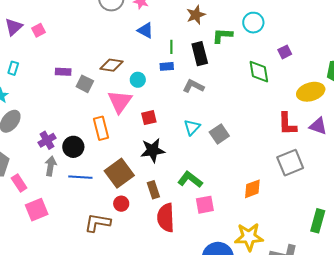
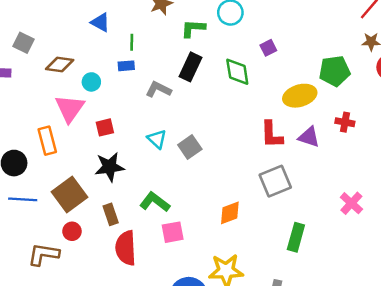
black rectangle: (200, 54) -> (191, 67), moved, turned 40
gray square: (85, 84) -> (24, 43), moved
cyan triangle: (192, 127) -> (157, 139), turned -30
green rectangle: (318, 221) -> (296, 237), moved

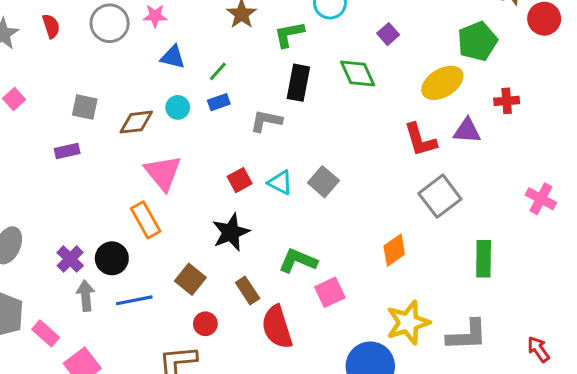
green line: (132, 42) -> (218, 71), turned 56
cyan circle: (91, 82) -> (178, 107), moved
red square: (105, 127) -> (240, 180), moved
brown square: (69, 195) -> (190, 279), size x0.7

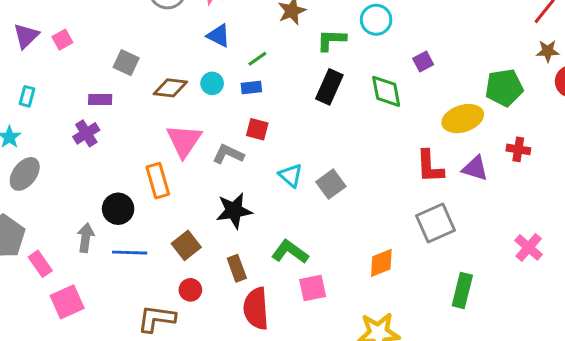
gray L-shape: (266, 121) -> (228, 154), moved
red square: (240, 180) -> (257, 129), moved, turned 30
purple cross: (70, 259) -> (86, 133), moved

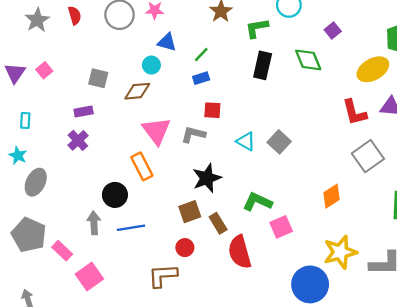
cyan circle: (212, 83) -> (151, 65), moved
brown square: (186, 245) -> (190, 212), moved, turned 30

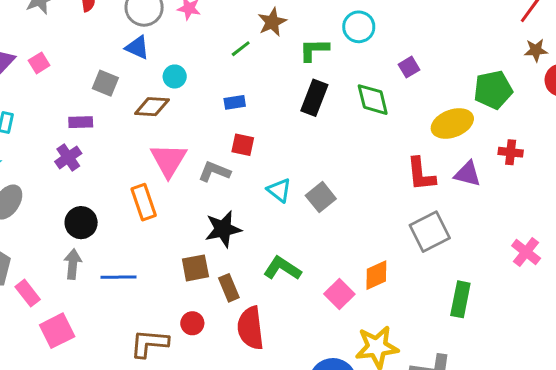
blue triangle: (167, 42) -> (137, 47), moved
green line: (201, 54) -> (241, 49), moved
black circle: (115, 195) -> (81, 223), moved
pink square: (281, 227) -> (339, 294), moved, turned -30
red circle: (185, 248) -> (192, 323), moved

